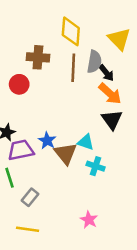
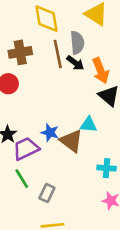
black arrow: (106, 73) -> (75, 63), moved
orange arrow: (110, 94) -> (101, 71), turned 40
cyan cross: (96, 166) -> (107, 168), moved

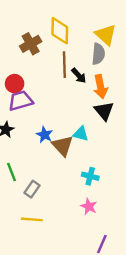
gray semicircle: (77, 43) -> (98, 54), moved
brown cross: (20, 52) -> (31, 44), moved, turned -30
purple trapezoid: (26, 149) -> (20, 101), moved

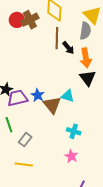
red circle: (15, 84) -> (17, 20), moved
purple trapezoid: (20, 101) -> (17, 98), moved

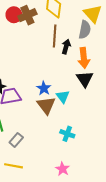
black arrow: (68, 48) -> (66, 47), turned -128
blue star: (38, 95) -> (44, 88), moved
cyan triangle: (68, 96) -> (63, 97), turned 32
pink star: (71, 156) -> (62, 169), moved

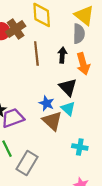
brown line: (55, 36) -> (36, 53), moved
black triangle: (85, 79) -> (68, 87), moved
gray rectangle: (16, 140) -> (27, 163), size x1.5

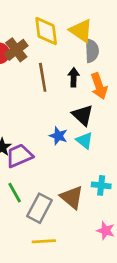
yellow triangle: (84, 15) -> (81, 31), moved
brown triangle: (52, 121) -> (72, 197), moved

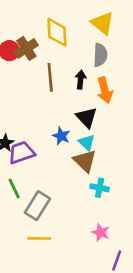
yellow triangle: (81, 31) -> (103, 23), moved
brown triangle: (72, 197) -> (85, 161), moved

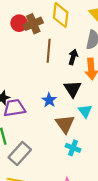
cyan triangle: (87, 142) -> (85, 111), moved

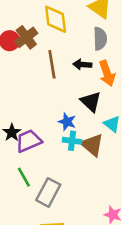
black arrow: (73, 57) -> (82, 65), turned -88
cyan cross: (73, 148) -> (72, 141), moved

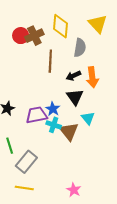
gray semicircle: (100, 39) -> (80, 48), moved
black arrow: (82, 65) -> (73, 76), moved, turned -40
purple trapezoid: (29, 141) -> (36, 115), moved

